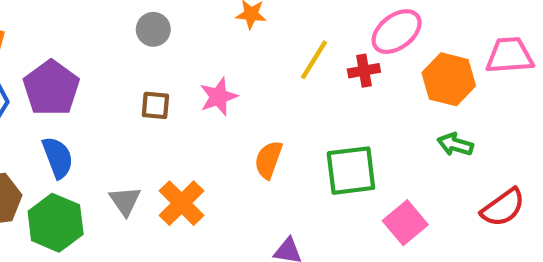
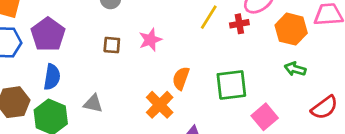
blue semicircle: (58, 158) -> (52, 77), turned 30
gray triangle: (125, 201) -> (93, 104), turned -42
orange cross: (182, 203) -> (160, 105), moved

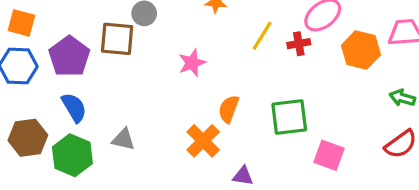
brown square: (112, 45) -> (117, 39), moved, size x1.6
green arrow: (295, 69) -> (402, 98), moved
blue semicircle: (52, 77) -> (74, 107), turned -40
pink square: (265, 117) -> (329, 155), turned -30

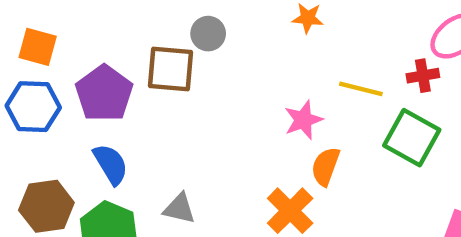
yellow line: (262, 36) -> (361, 89), moved, turned 72
pink star: (192, 63) -> (303, 120), moved
green square: (289, 117) -> (412, 138), moved, turned 36

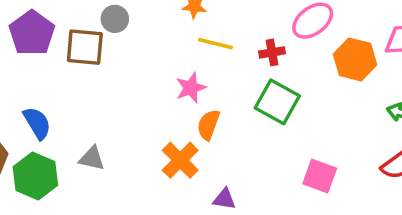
red cross: (423, 76) -> (272, 52), moved
yellow line: (361, 89) -> (215, 44), moved
purple pentagon: (104, 93) -> (32, 33), moved

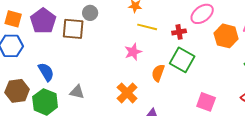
orange semicircle: (208, 125) -> (158, 73), moved

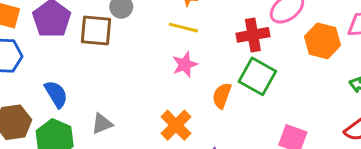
yellow line: (147, 27) -> (183, 28), moved
red cross: (179, 32) -> (253, 35), size x1.5
gray triangle: (77, 92) -> (102, 124), turned -35

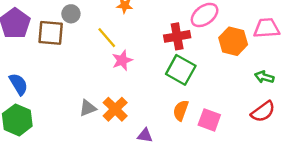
yellow line: (183, 28) -> (107, 38), moved, turned 35
orange semicircle: (222, 96) -> (181, 110), moved
gray triangle: (102, 124) -> (88, 108), moved

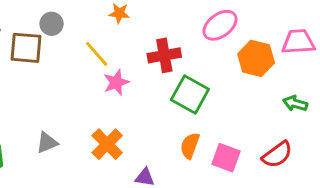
red cross: (177, 36) -> (164, 55), moved
gray triangle: (88, 108) -> (47, 143), moved
red semicircle: (263, 112) -> (277, 155), moved

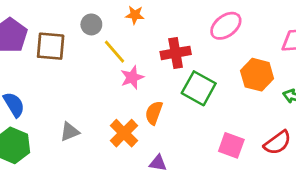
gray circle: (52, 24) -> (91, 24), moved
orange hexagon: (256, 58) -> (257, 75), moved
orange semicircle: (190, 146) -> (154, 113), moved

